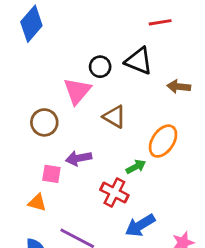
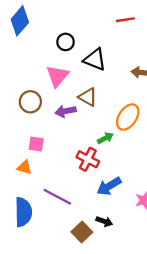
black triangle: (139, 61) -> (95, 60), moved
black circle: (100, 67) -> (66, 42), moved
purple arrow: (79, 158) -> (66, 111), moved

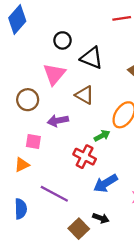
purple arrow: (66, 111) -> (58, 121), moved
orange triangle: (24, 167) -> (22, 165), turned -42
blue semicircle: (23, 212) -> (21, 209), size x0.7

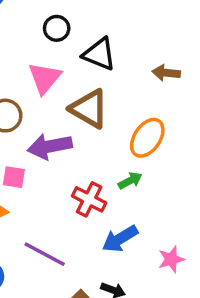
brown triangle: (85, 95) -> (89, 109), size x1.4
purple arrow: (58, 121) -> (50, 146), size x1.4
green arrow: (102, 136) -> (130, 181), moved

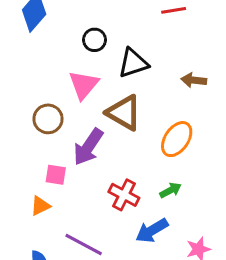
black triangle: (99, 54) -> (133, 63), turned -40
purple arrow: (50, 146) -> (88, 147), turned -45
green arrow: (130, 181) -> (170, 190), moved

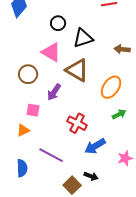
pink triangle: (84, 85) -> (51, 52), turned -40
purple arrow: (88, 147) -> (54, 92), size x0.7
green arrow: (170, 190) -> (119, 114), moved

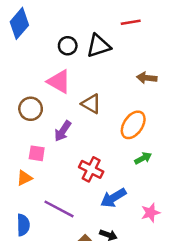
black triangle: (83, 38) -> (99, 46), moved
brown triangle: (77, 70) -> (91, 104), size x0.7

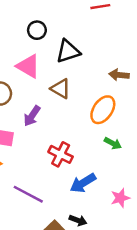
black triangle: (99, 46) -> (68, 51), moved
brown arrow: (147, 78) -> (119, 75), moved
green arrow: (143, 158) -> (113, 143), turned 56

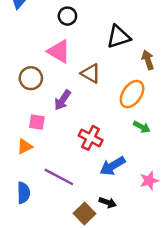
black triangle: (68, 51) -> (119, 37), moved
brown arrow: (119, 75) -> (148, 60), turned 66

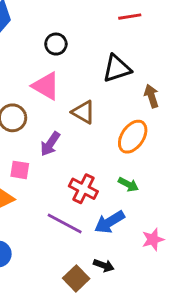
green arrow: (142, 127) -> (128, 184), moved
purple line: (59, 177) -> (65, 223), moved

